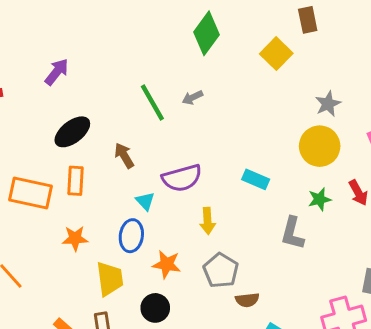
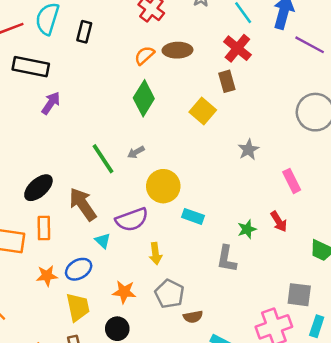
purple arrow: (57, 72) -> (51, 103), moved
yellow circle: (320, 146) -> (163, 186), moved
brown arrow: (124, 156) -> (83, 204), size x1.6
blue ellipse: (131, 236) -> (79, 269), moved, turned 55

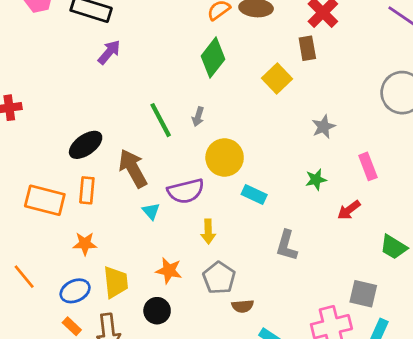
gray arrow: (136, 152) -> (198, 117), turned -49
red arrow: (279, 221) -> (349, 210), turned 80
green star: (247, 229) -> (316, 180), moved
blue ellipse: (79, 269) -> (75, 291), moved

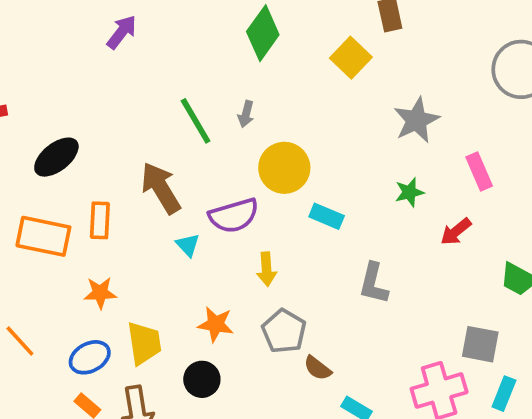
gray star: (324, 127) -> (417, 120), size x1.4
black ellipse: (86, 145) -> (56, 157), moved
brown semicircle: (243, 306) -> (318, 368), turned 45

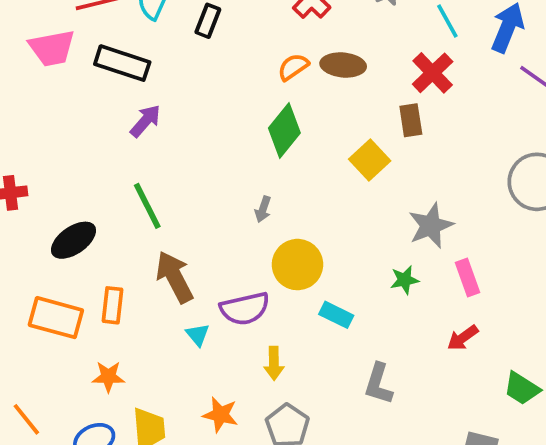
green line: (196, 121) -> (147, 206), moved
pink rectangle: (479, 171) -> (467, 277), moved
green star: (409, 192) -> (405, 280), moved

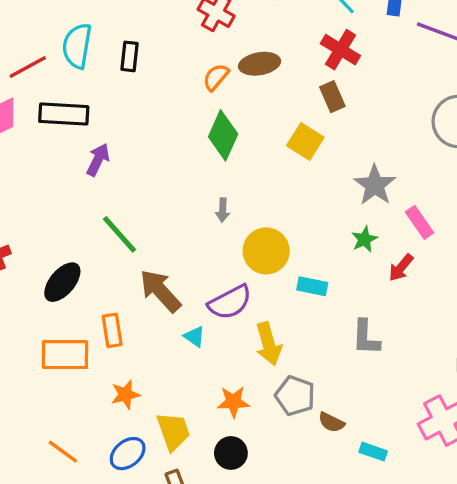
red arrow: (463, 338) -> (401, 268), moved
yellow arrow: (274, 363) -> (268, 344), size x1.4

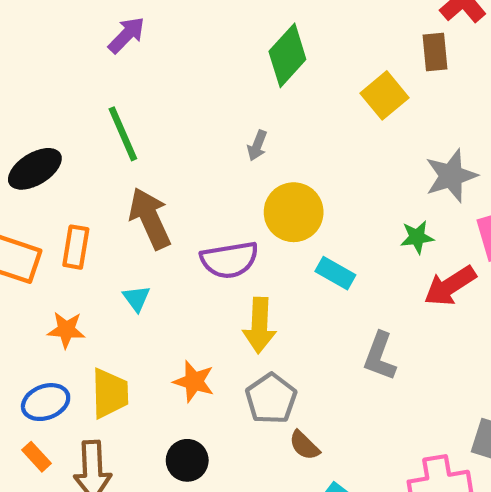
red arrow: (401, 268) -> (450, 286), size x1.4
cyan triangle: (194, 336) -> (136, 298), moved
black circle: (231, 453) -> (187, 460), moved

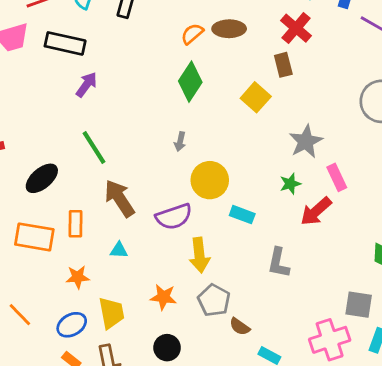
cyan triangle: (136, 298) -> (119, 250), turned -42

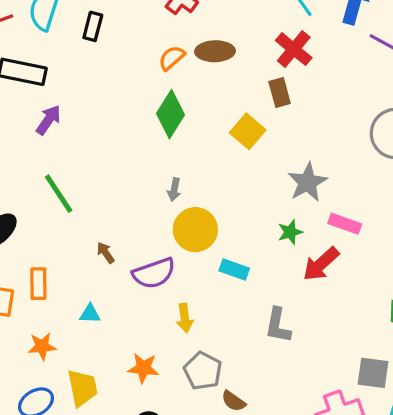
gray arrow: (180, 142) -> (174, 190), moved
pink rectangle: (337, 177) -> (345, 224), turned -44
brown arrow: (119, 198) -> (106, 253), moved, size x0.5
yellow arrow: (199, 255) -> (185, 318), size x0.7

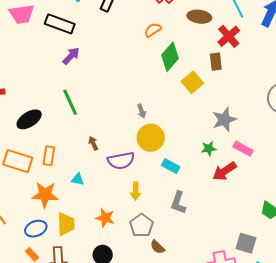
brown ellipse: (215, 51) -> (199, 17), moved
green diamond: (170, 114) -> (170, 57), moved
gray arrow: (174, 190) -> (142, 111), turned -40
gray L-shape: (278, 325) -> (178, 203), moved
orange star: (42, 346) -> (45, 195), size x1.5

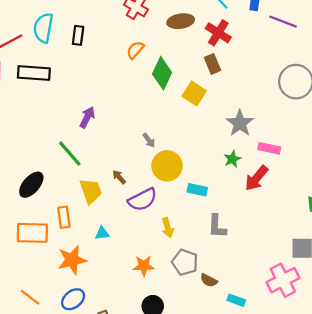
purple arrow: (71, 56) -> (87, 117), moved
brown arrow: (93, 143) -> (119, 177), moved
yellow trapezoid: (66, 224) -> (91, 191), moved

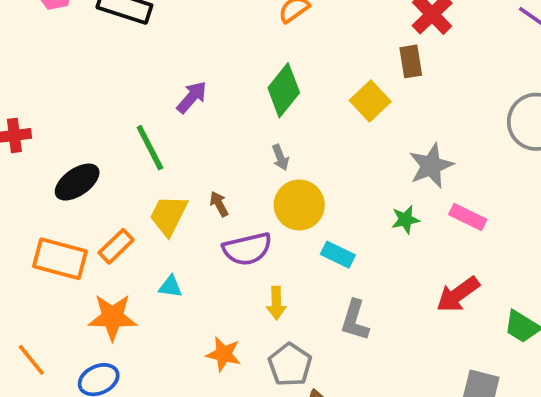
green diamond: (162, 73) -> (284, 90), moved
red arrow: (256, 178) -> (458, 294), moved
yellow trapezoid: (91, 191) -> (169, 215), turned -148
orange rectangle: (64, 217) -> (116, 246), turned 40

